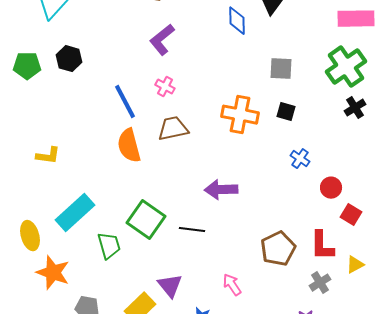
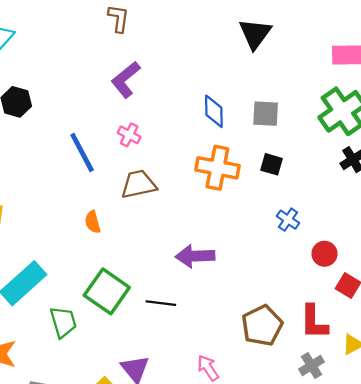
blue diamond: (237, 21) -> (214, 111), moved
orange semicircle: (129, 146) -> (93, 222), moved, size x0.6

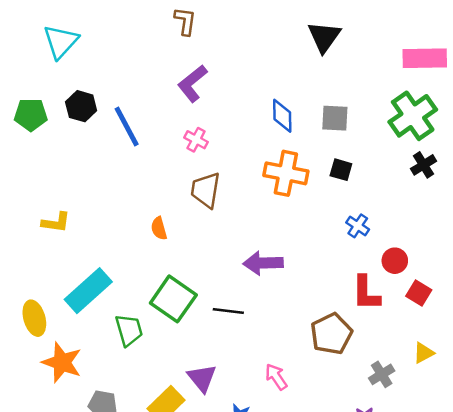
blue line: (82, 153) -> (127, 127), moved
brown trapezoid: (139, 184) -> (206, 190), turned -69
red L-shape: (314, 322) -> (366, 293), moved

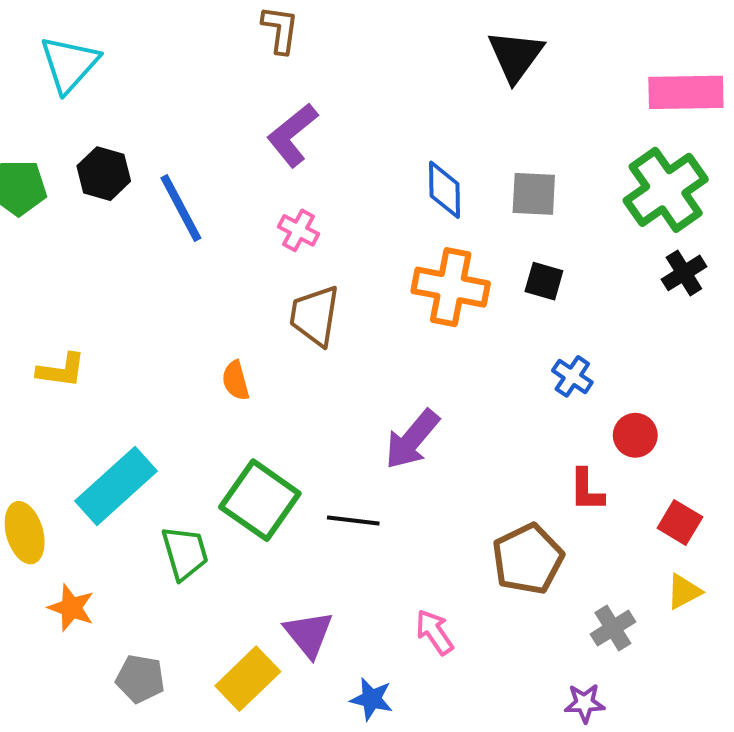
purple arrow: (263, 263) -> (412, 439), turned -48
red L-shape: (366, 293) -> (587, 490), size x0.7
red square: (419, 293) -> (680, 523), moved
orange star: (62, 362) -> (71, 608), size x0.7

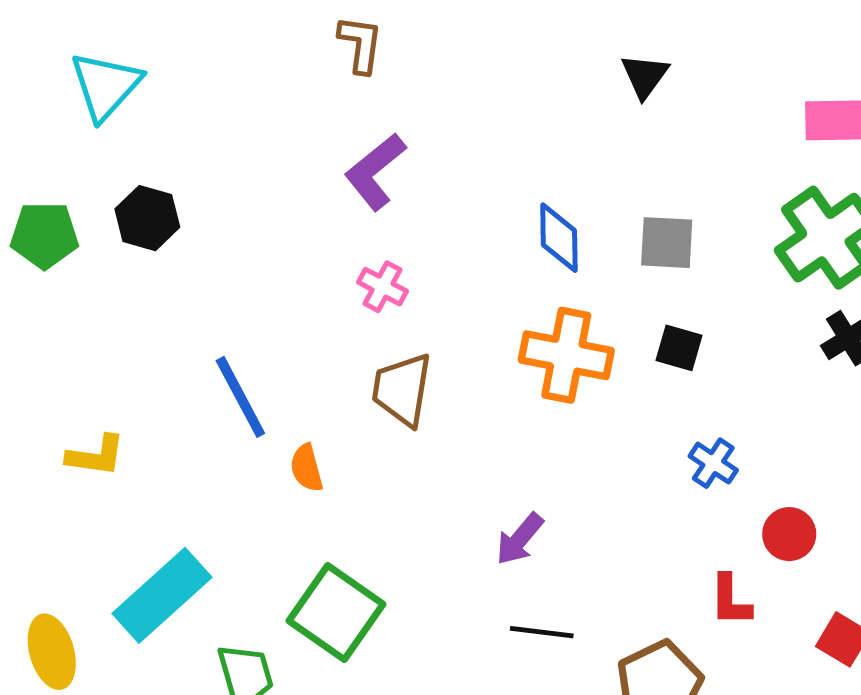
black triangle: (516, 56) -> (645, 76), size x0.7
blue line: (181, 208) -> (240, 397), moved
purple arrow: (412, 439) -> (520, 539), size x0.7
black line: (353, 520) -> (542, 632), moved

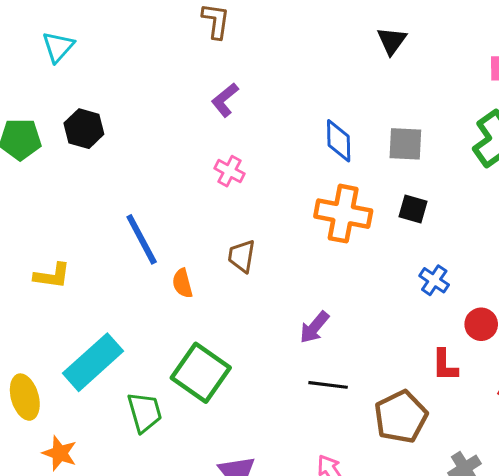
cyan triangle: (106, 86) -> (58, 47), size x0.7
purple L-shape: (375, 171) -> (225, 100), size x0.7
brown trapezoid: (402, 390) -> (242, 256), moved, size x0.7

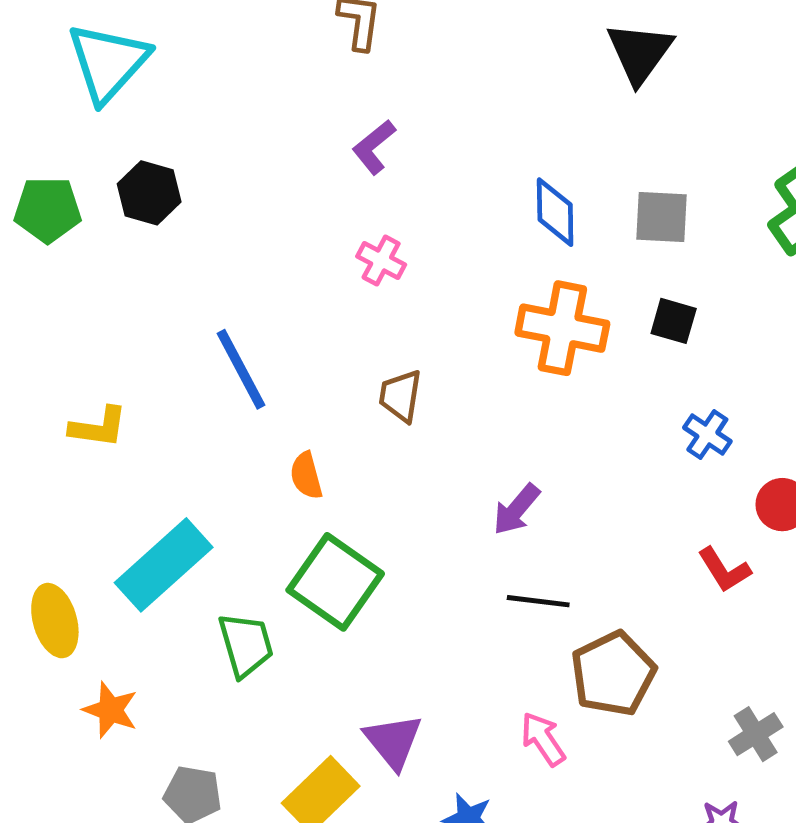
black triangle: (392, 41) -> (640, 53), size x1.4
cyan triangle: (58, 47) -> (108, 62), size x1.6
orange semicircle: (182, 283) -> (306, 476), moved
red L-shape: (445, 365) -> (724, 570), turned -32
brown pentagon: (401, 417) -> (613, 674), moved

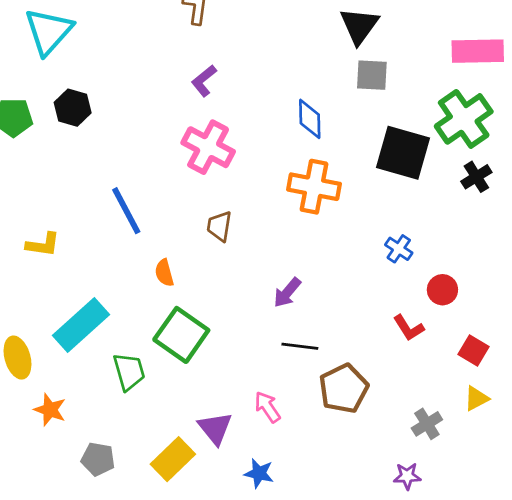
gray square: (661, 217) -> (372, 75), moved
pink cross: (381, 260) -> (208, 147), size x1.8
black square: (674, 321) -> (403, 153), moved, size x2.0
pink arrow: (543, 739) -> (267, 407), moved

